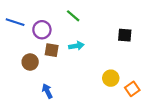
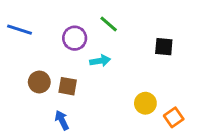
green line: (73, 16) -> (109, 24), moved
purple circle: (42, 30) -> (75, 38), moved
brown square: (52, 50) -> (68, 86), moved

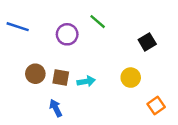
black square: (164, 47) -> (147, 42), turned -36
cyan arrow: (100, 61) -> (86, 81), moved
yellow circle: (145, 103) -> (131, 78), moved

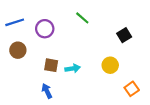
blue line: (18, 27) -> (15, 22), turned -36
purple circle: (67, 34) -> (45, 29), moved
brown circle: (35, 74) -> (18, 50), moved

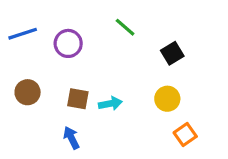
black square: (124, 35) -> (172, 53), moved
brown circle: (18, 50) -> (28, 92), moved
orange square: (132, 89) -> (185, 134), moved

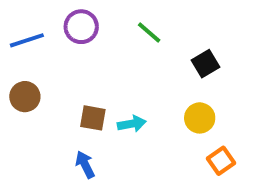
purple circle: (68, 43) -> (81, 27), moved
brown circle: (28, 92) -> (25, 97), moved

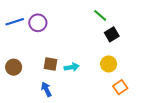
purple circle: (81, 27) -> (38, 23), moved
green line: (149, 33) -> (100, 15), moved
brown circle: (25, 97) -> (14, 67), moved

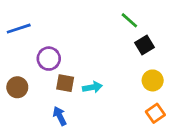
purple circle: (38, 23) -> (49, 59), moved
yellow circle: (109, 64) -> (153, 80), moved

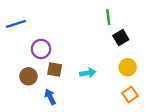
green line: (129, 20) -> (108, 17), turned 42
brown circle: (17, 87) -> (28, 76), moved
cyan arrow: (92, 87) -> (88, 73), moved

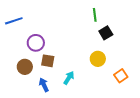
yellow circle: (128, 67) -> (98, 59), moved
cyan arrow: (88, 73) -> (69, 78), moved, turned -48
orange square: (130, 95) -> (121, 76), moved

